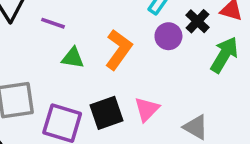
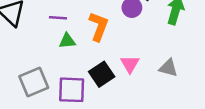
purple line: (53, 23) -> (58, 18), moved

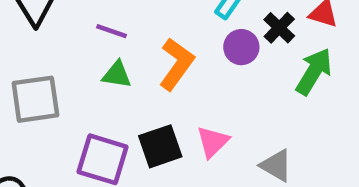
gray square: (34, 82) -> (35, 99), moved

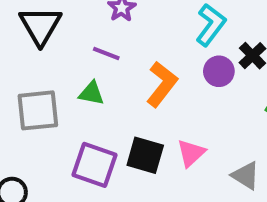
green triangle: (117, 75) -> (91, 93), moved
black square: (160, 146) -> (145, 155), turned 33

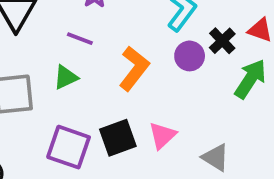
green triangle: (91, 93) -> (66, 77), turned -36
black square: (145, 155) -> (118, 138), turned -36

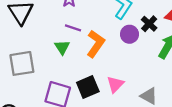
purple line: (80, 39) -> (73, 28), moved
green triangle: (66, 77) -> (62, 47), moved, turned -35

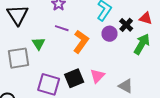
green triangle: (62, 47) -> (39, 44), moved

